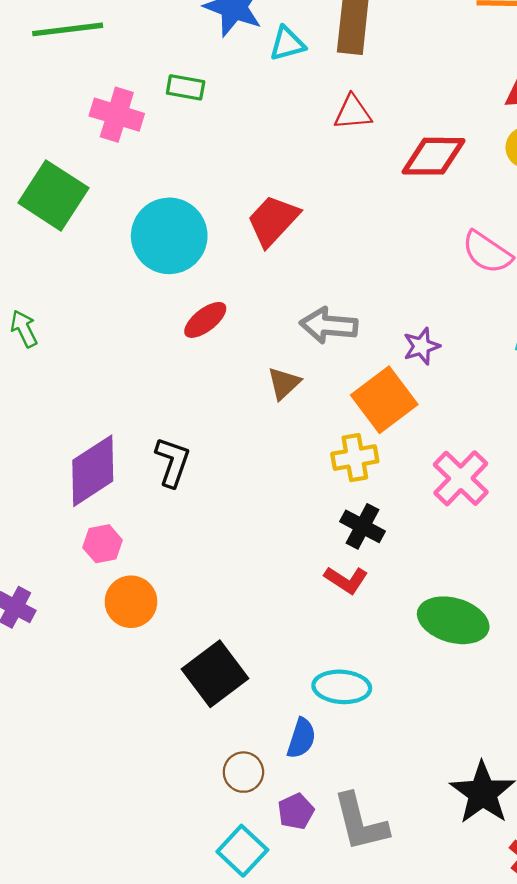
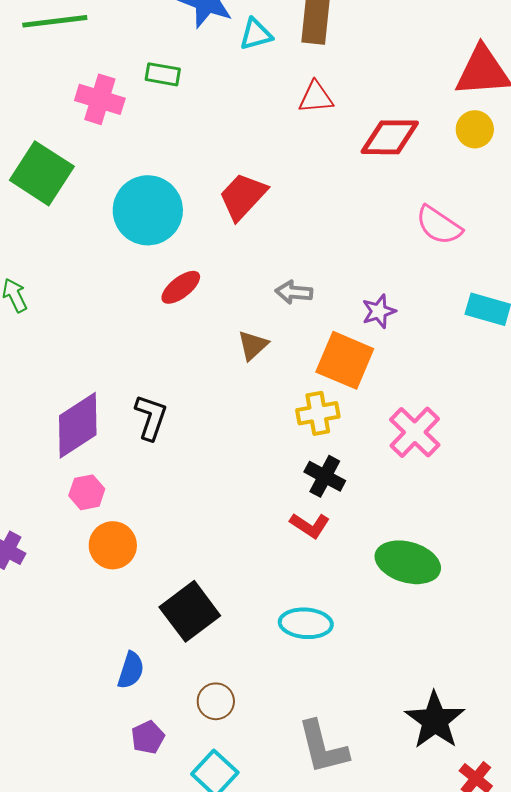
gray arrow: (329, 325) -> (294, 292), size x0.7
orange square: (384, 400) -> (345, 360), turned -30
blue semicircle: (301, 738) -> (131, 670), moved
purple pentagon: (296, 811) -> (148, 737), moved

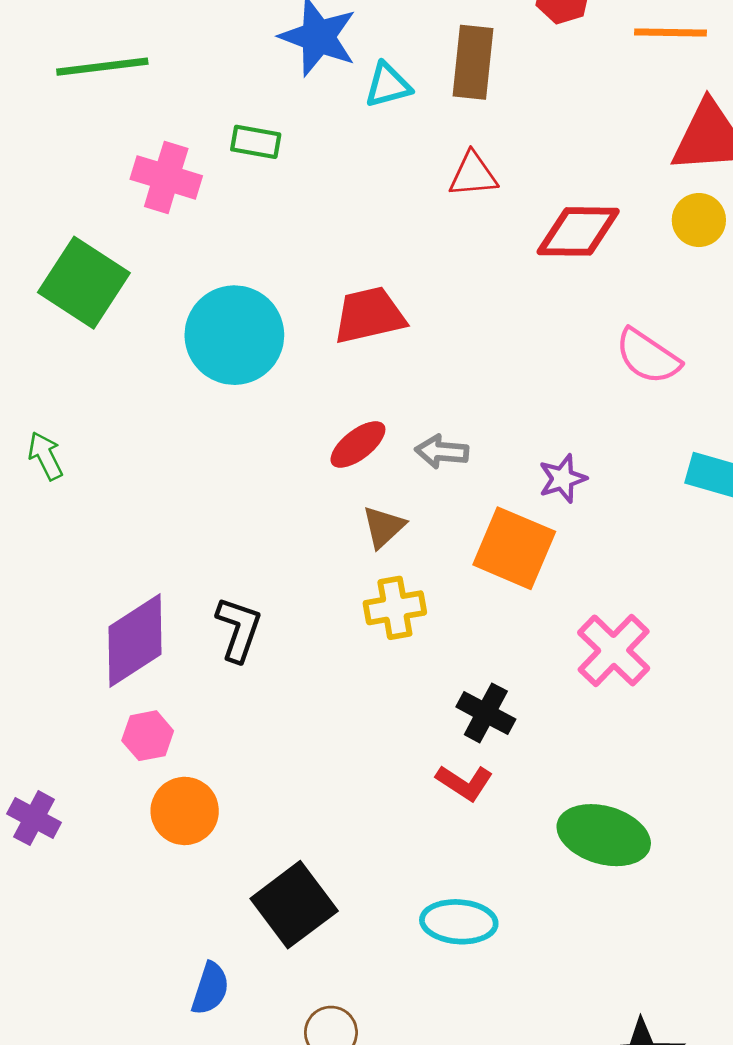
red trapezoid: (243, 196) -> (369, 315), turned 34
red ellipse: (181, 287) -> (358, 444), moved
yellow cross: (318, 413) -> (395, 608), moved

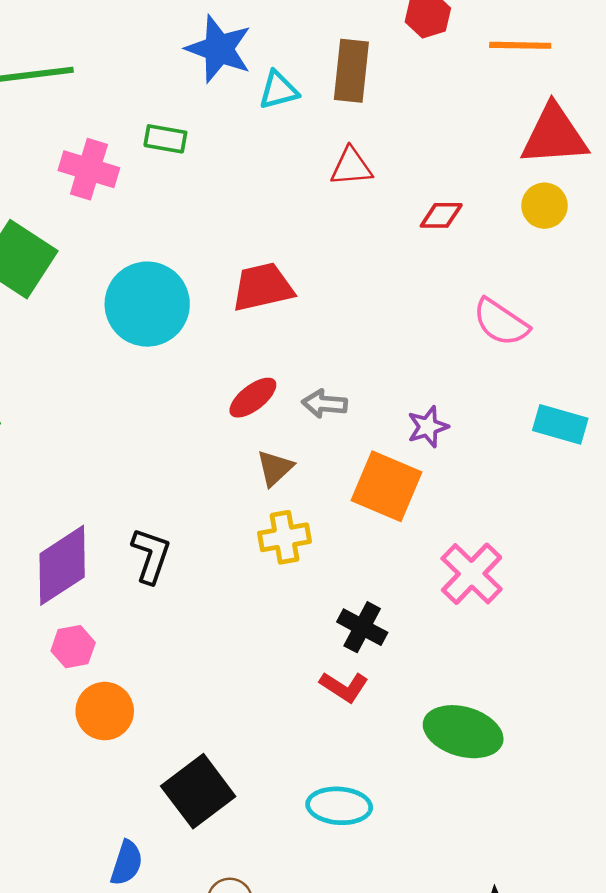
red diamond: (578, 231) -> (441, 215), size x0.6

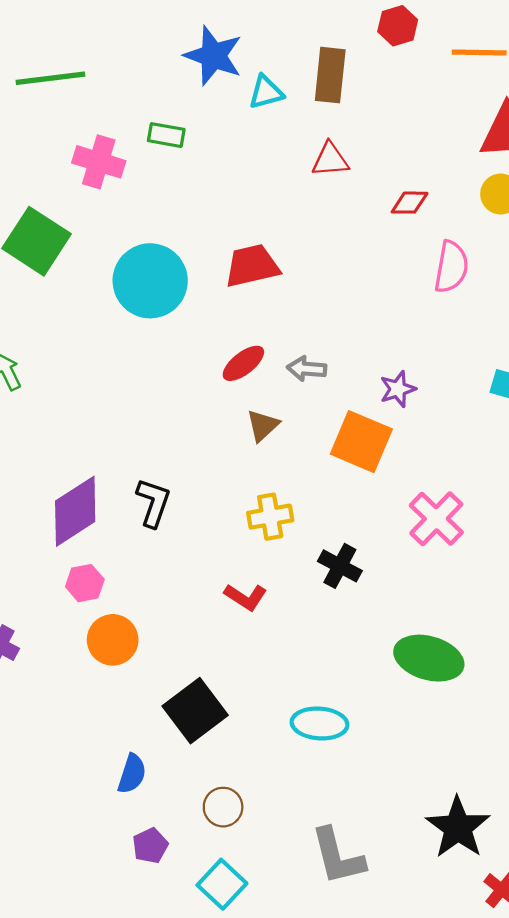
pink semicircle: (501, 322) -> (451, 267), moved, turned -114
yellow cross: (284, 537) -> (270, 517), moved
red L-shape: (344, 687) -> (246, 597), moved

